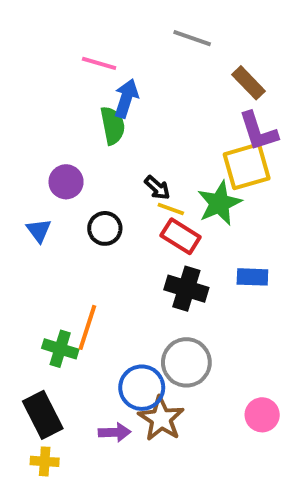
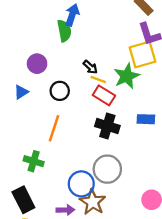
blue triangle: (39, 230) -> (21, 92), turned 35
orange line: (87, 327) -> (54, 128), moved

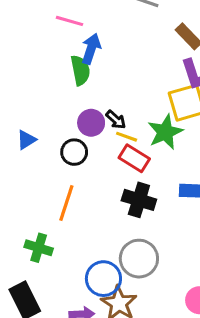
purple circle: (37, 64) -> (91, 123), moved
blue triangle: (21, 92) -> (26, 140), moved

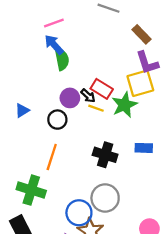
pink line: (70, 21) -> (54, 23), turned -36
blue arrow: (91, 49) -> (54, 45), moved, turned -60
red rectangle: (134, 158) -> (102, 89), moved
green cross: (39, 248) -> (31, 190), size x1.4

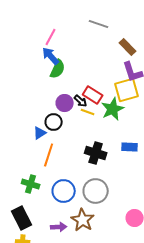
pink line: (54, 23) -> (51, 37), turned -42
green semicircle: (62, 59) -> (58, 69), turned 36
blue triangle: (22, 110) -> (40, 133), moved
green cross: (31, 190) -> (31, 184), size x0.7
blue circle: (79, 213) -> (64, 191), moved

